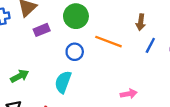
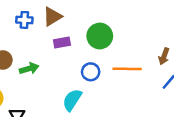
orange line: (108, 42) -> (127, 69), turned -32
green arrow: (20, 76) -> (29, 69), moved

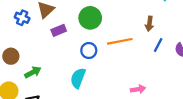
blue cross: (24, 20) -> (22, 18), turned 32
green arrow: (29, 69) -> (33, 72), moved

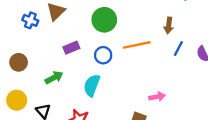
purple rectangle: (59, 30) -> (71, 48), moved
green arrow: (33, 72) -> (54, 78), moved

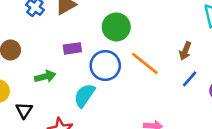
orange line: (137, 45) -> (145, 63), turned 36
blue circle: (103, 55) -> (105, 66), size x1.5

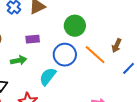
purple rectangle: (72, 48) -> (33, 39), moved
brown arrow: (185, 51) -> (117, 46), moved

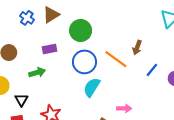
green circle: (75, 26) -> (81, 31), moved
cyan semicircle: (48, 76) -> (92, 87), moved

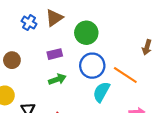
orange line: (116, 59) -> (125, 75), moved
green arrow: (37, 72) -> (57, 79), moved

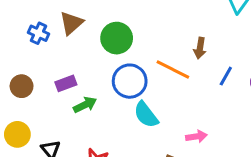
purple rectangle: (55, 54) -> (66, 83), moved
orange line: (125, 75) -> (173, 69), moved
cyan semicircle: (101, 92) -> (146, 115), turned -60

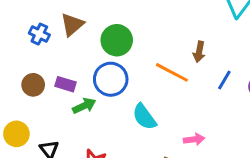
blue circle: (130, 81) -> (111, 79), moved
purple rectangle: (66, 83) -> (66, 84), turned 36
brown circle: (22, 86) -> (33, 85), moved

